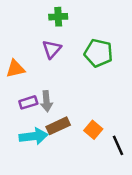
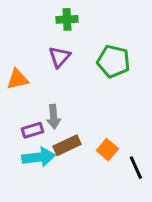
purple rectangle: (28, 102) -> (33, 130), moved

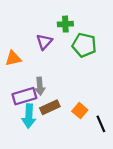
green cross: (67, 19) -> (65, 24), moved
purple rectangle: (33, 130) -> (24, 96), size x1.5
cyan arrow: (39, 157) -> (29, 116), turned 100

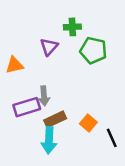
cyan arrow: (29, 116) -> (49, 140), moved

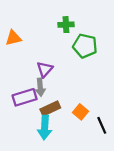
purple triangle: (49, 47) -> (45, 69), moved
orange triangle: (14, 65) -> (13, 38), moved

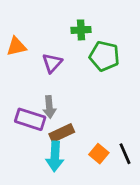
purple triangle: (45, 69) -> (52, 63), moved
purple rectangle: (25, 97) -> (30, 119), turned 35
orange square: (80, 112) -> (99, 154), moved

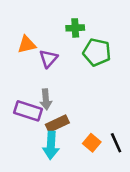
orange triangle: (16, 46) -> (27, 45), moved

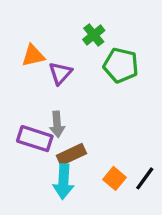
green cross: (75, 28) -> (94, 35), turned -36
black line: (116, 143) -> (145, 178), turned 60

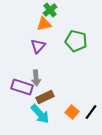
green cross: (94, 35) -> (50, 10), moved
orange triangle: (33, 56) -> (44, 24), moved
cyan arrow: (63, 182) -> (40, 114), turned -45

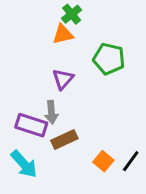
purple triangle: (38, 46) -> (63, 79), moved
cyan arrow: (40, 114) -> (24, 164), moved

